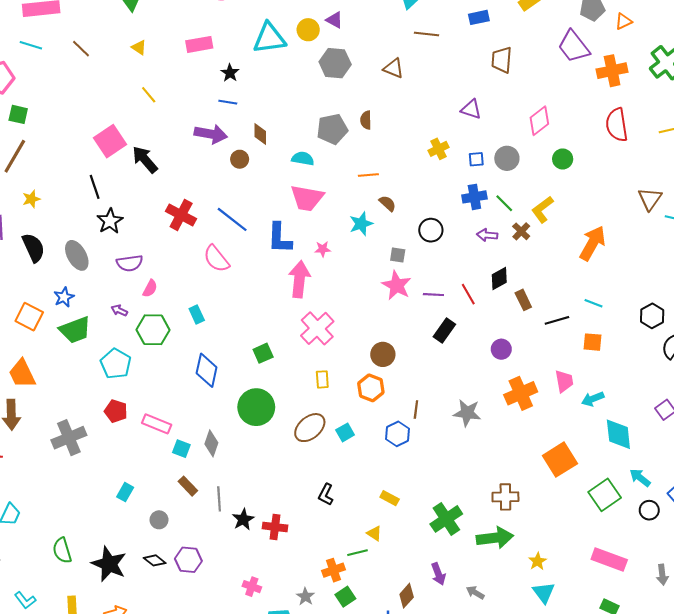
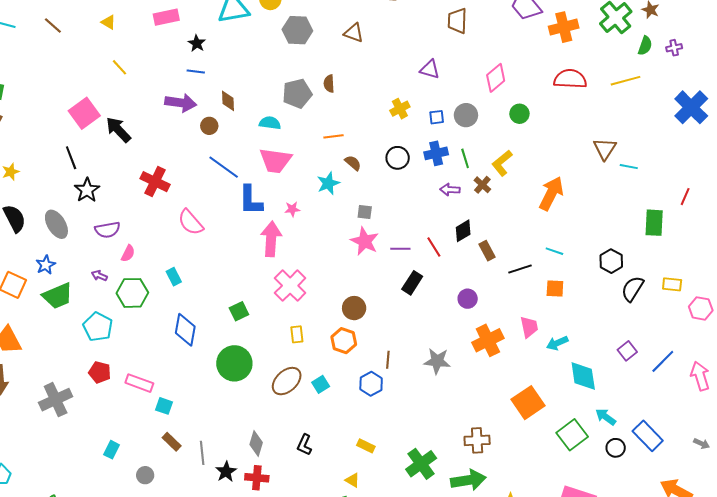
red semicircle: (617, 125) -> (570, 79), turned 104
green line: (504, 203) -> (465, 158), turned 30
blue line: (232, 219) -> (224, 167), moved
black circle: (431, 230) -> (398, 158), moved
gray diamond: (211, 443) -> (256, 443), moved

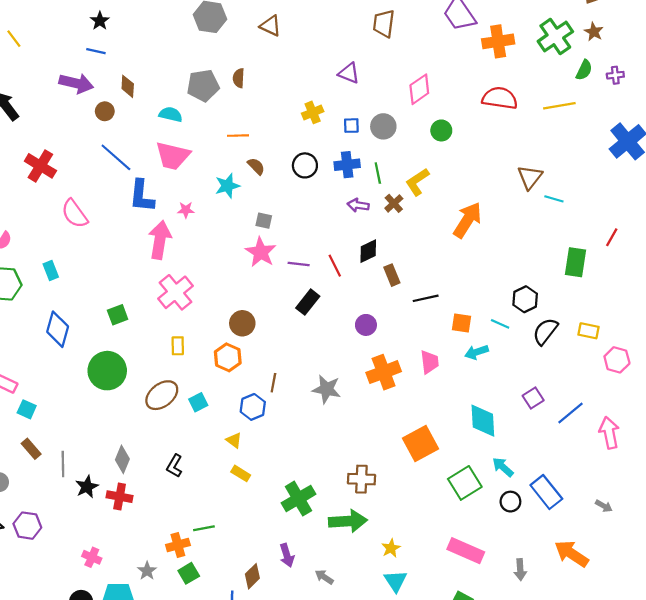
cyan line: (554, 251) -> (500, 324), moved
cyan arrow: (557, 343) -> (477, 352), moved
yellow triangle: (352, 480) -> (234, 440), moved

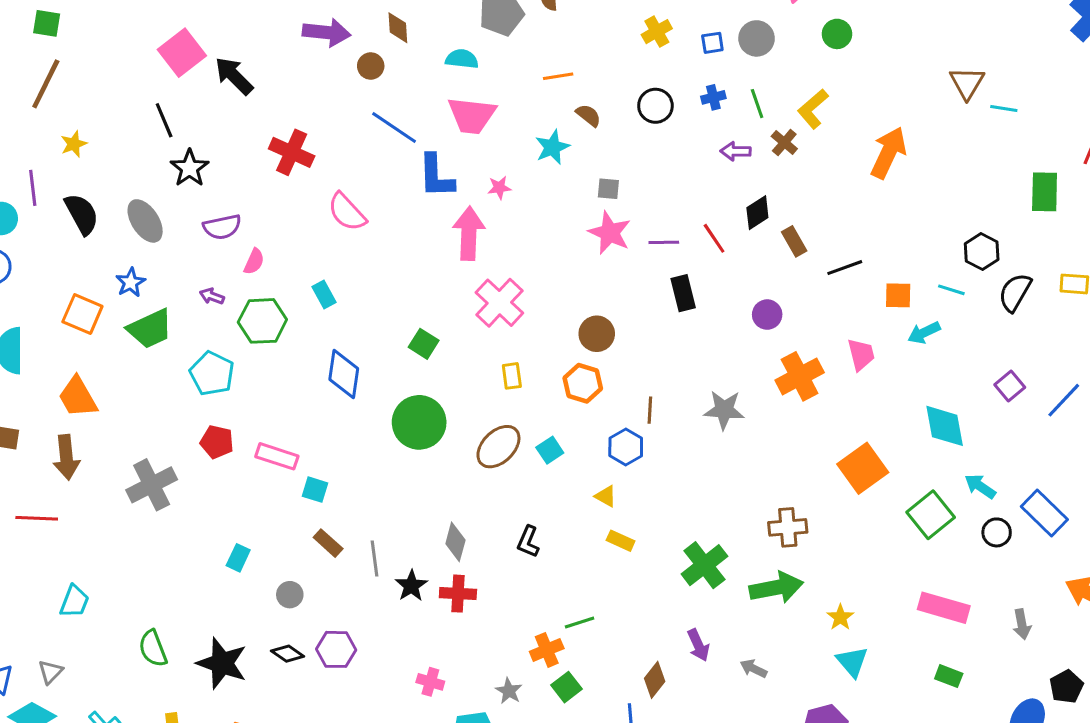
blue cross: (347, 165) -> (713, 97), size x0.7
black rectangle: (308, 302) -> (683, 293), turned -45
green square: (118, 315) -> (424, 344), turned -30

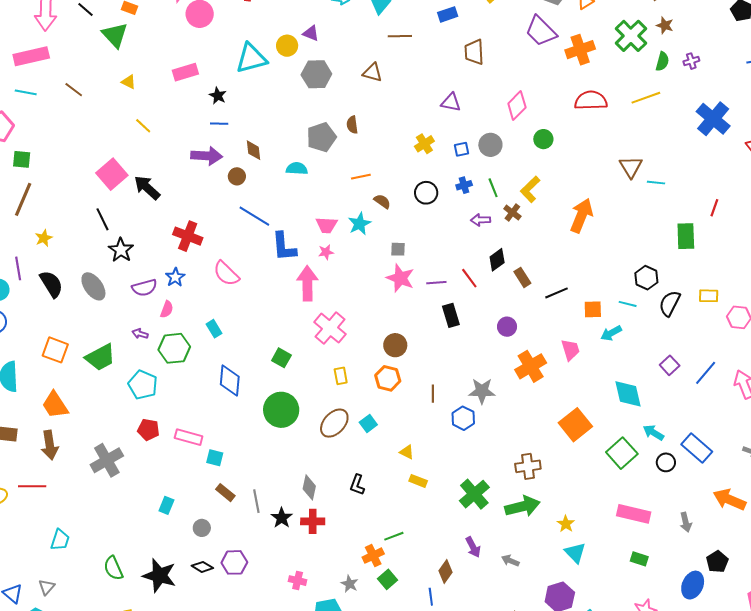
pink trapezoid: (472, 115) -> (327, 225), moved, size x0.7
blue star: (131, 283) -> (175, 277), moved
blue hexagon: (626, 447) -> (463, 418), moved

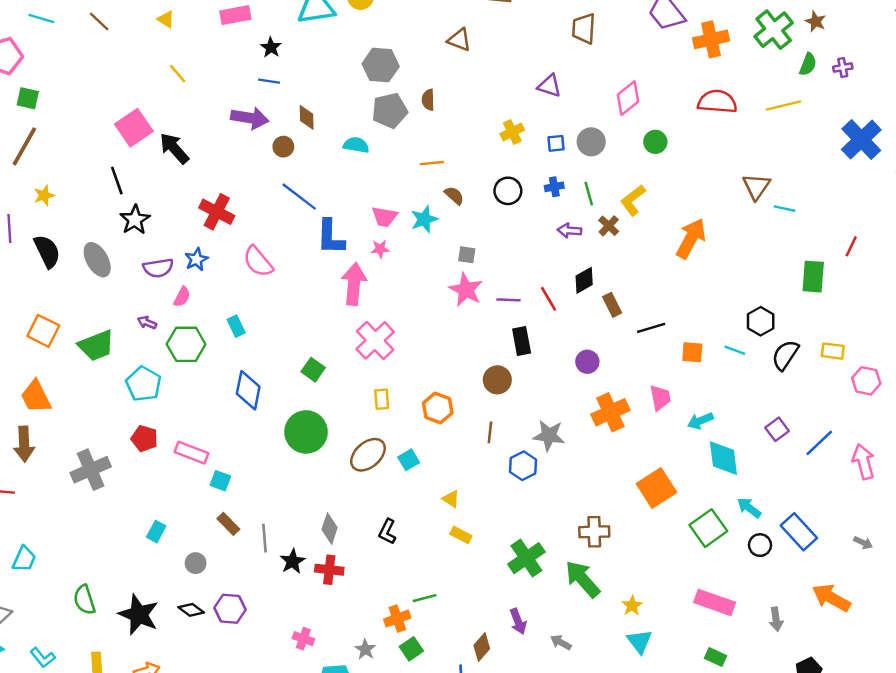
gray hexagon: (316, 74) -> (381, 65), moved
cyan arrow: (611, 333) -> (700, 421), moved
brown circle: (395, 345) -> (497, 380), moved
green arrow: (523, 506) -> (583, 579), turned -124

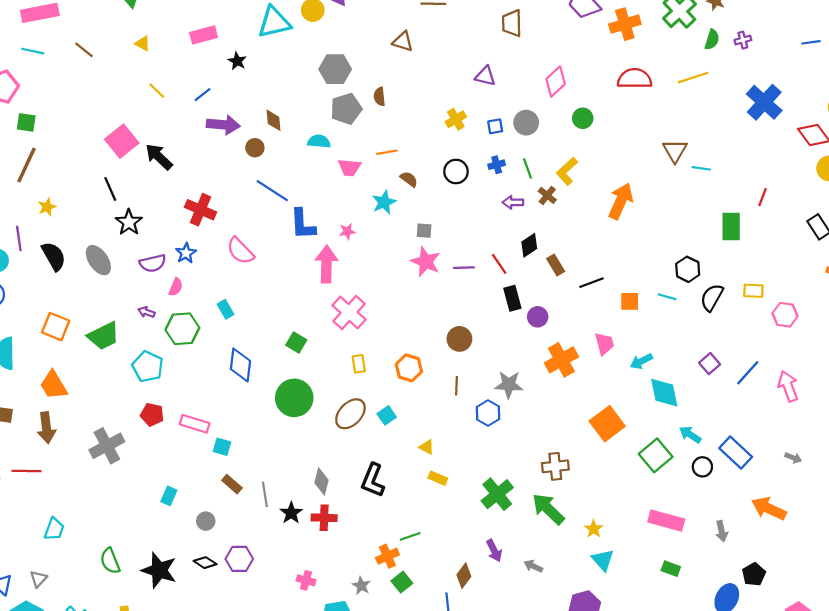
blue line: (269, 81) -> (203, 95), moved, turned -42
pink trapezoid: (384, 217) -> (349, 167), moved
black rectangle: (522, 341) -> (512, 298), moved
black L-shape: (387, 532) -> (373, 480), size x1.5

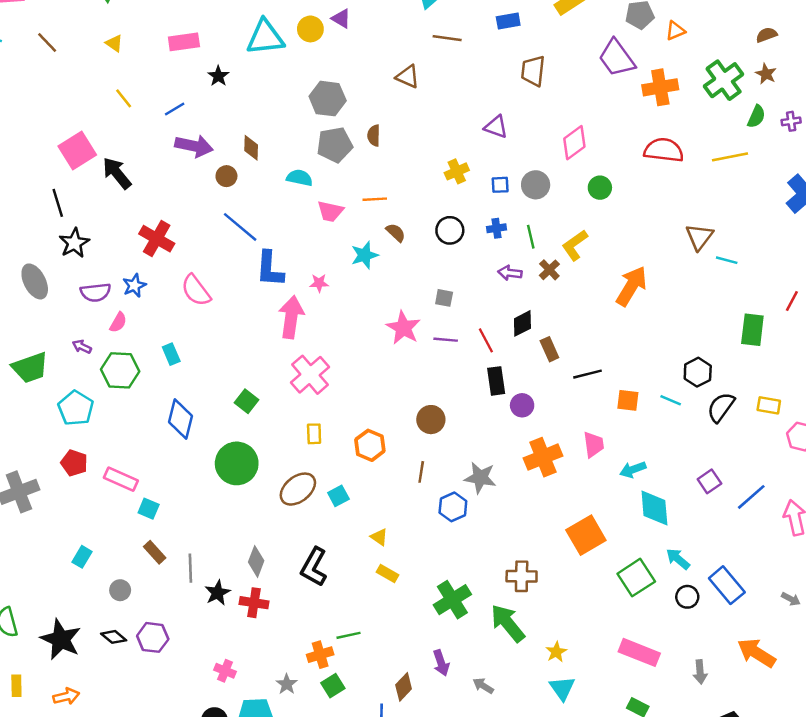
gray square: (424, 231) -> (444, 298), moved

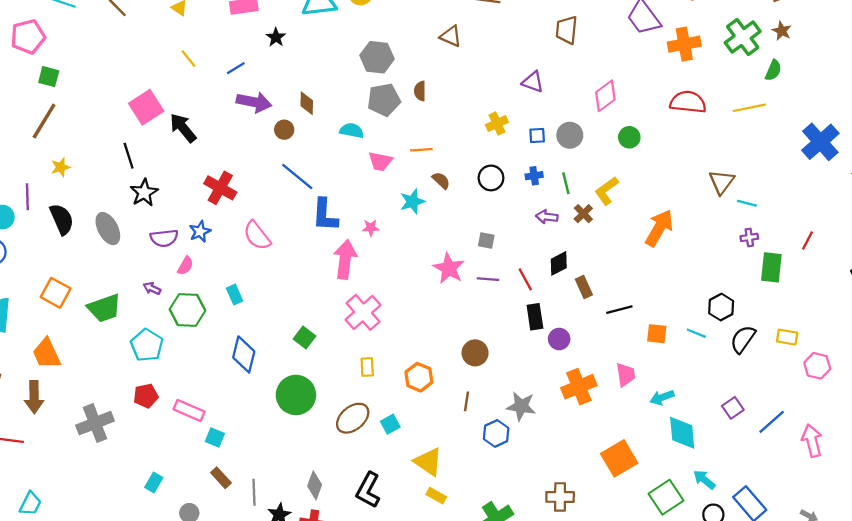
purple cross: (791, 121) -> (749, 237), moved
red pentagon: (74, 463) -> (146, 396), turned -30
yellow triangle: (379, 537) -> (428, 462), size x1.8

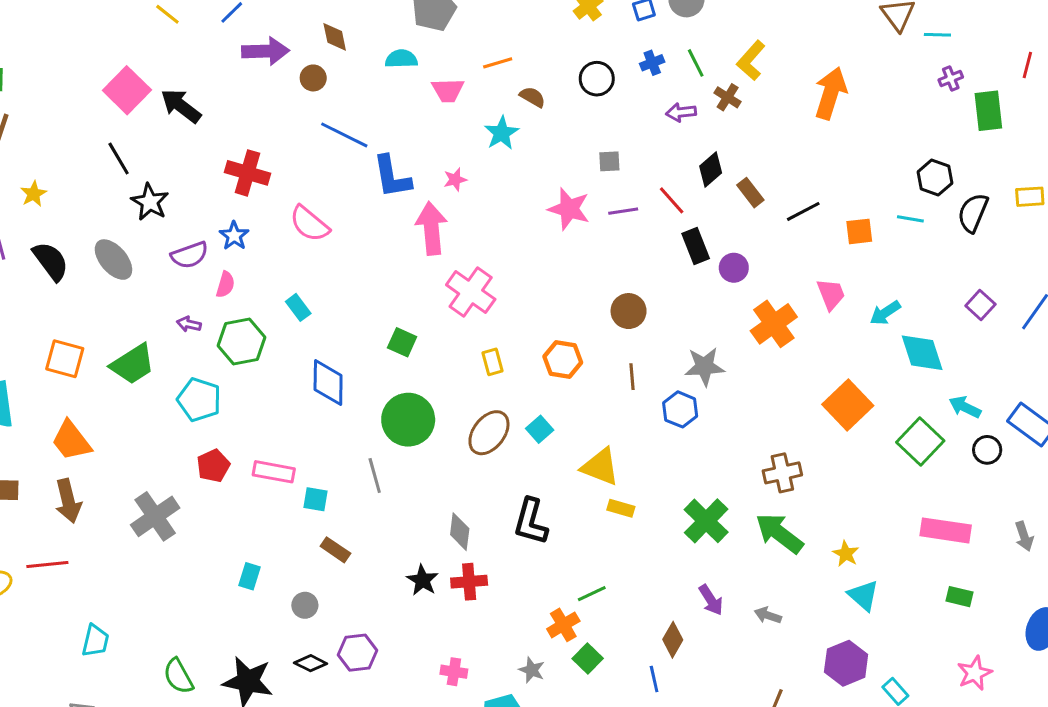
gray line: (254, 492) -> (375, 475), moved

